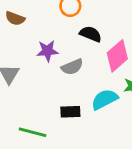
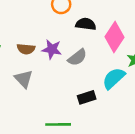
brown semicircle: (15, 18) -> (26, 49), moved
purple star: (47, 51) -> (52, 49), turned 30

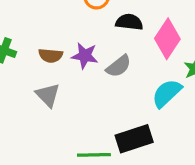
black rectangle: (87, 97) -> (134, 139), moved, size x1.5

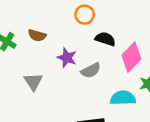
brown semicircle: (51, 56) -> (37, 35), moved
cyan semicircle: (167, 93) -> (123, 98), turned 30

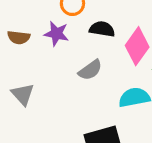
purple star: (67, 58) -> (56, 34), moved

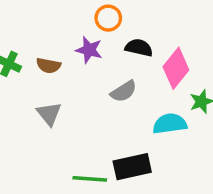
brown semicircle: (19, 37) -> (48, 66), moved

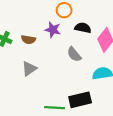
gray semicircle: (124, 91) -> (74, 54), turned 84
gray triangle: (49, 114) -> (29, 69), turned 35

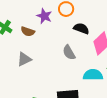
purple star: (53, 30) -> (44, 16), moved

